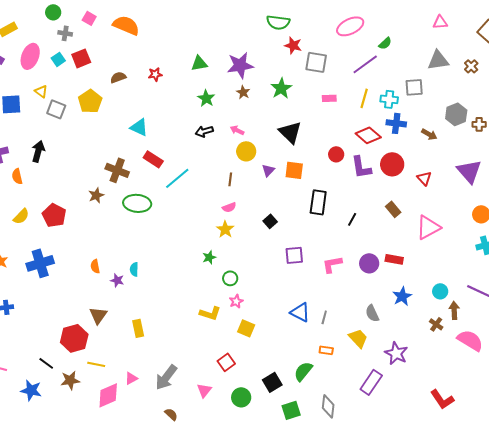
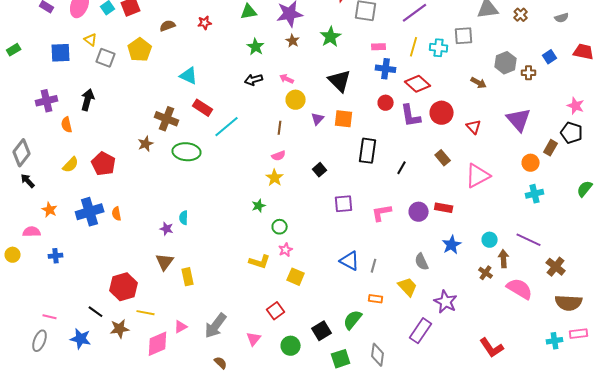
blue cross: (396, 123) -> (386, 69), moved
orange semicircle: (95, 266) -> (117, 214), moved
brown triangle: (98, 315) -> (165, 262), moved

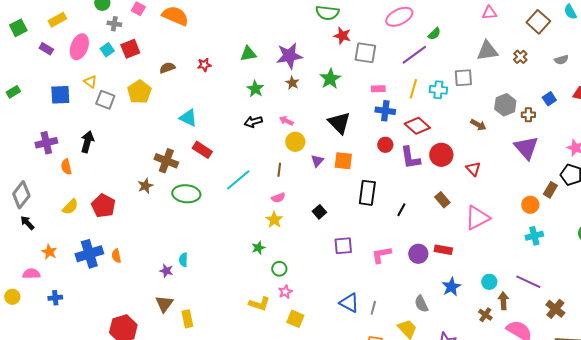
purple triangle: (519, 120) -> (526, 148), moved
cyan line: (227, 127) -> (238, 180), moved

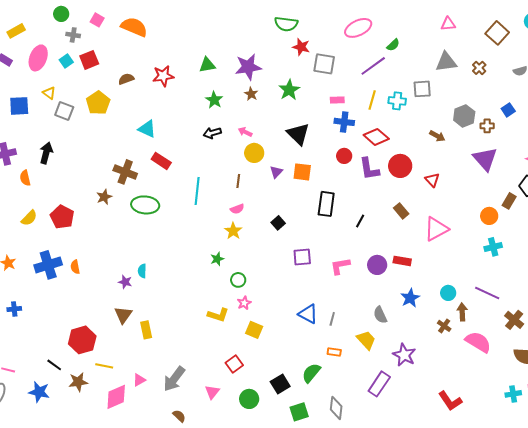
red star: (204, 65) -> (163, 76), size x1.5
cyan line: (238, 180) -> (197, 191), turned -44

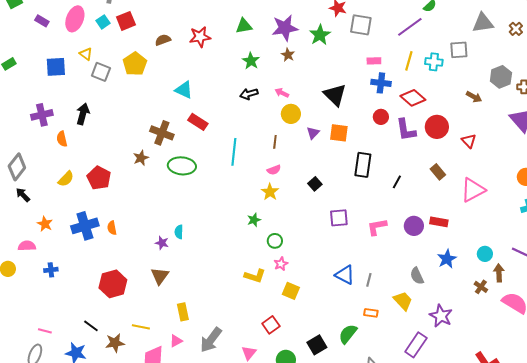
green star: (289, 90) -> (320, 35), moved
yellow rectangle: (146, 330) -> (183, 312), moved
red hexagon: (82, 340) -> (113, 284), moved

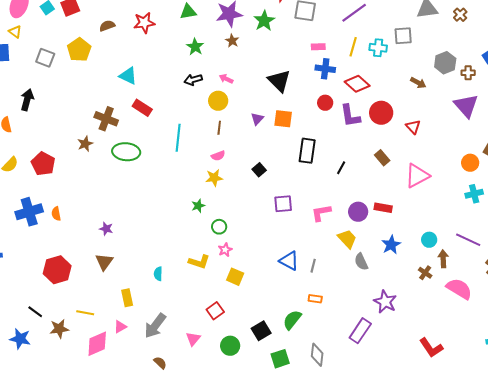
yellow triangle: (86, 54) -> (15, 32), moved
yellow circle: (291, 114) -> (218, 101), moved
yellow star: (270, 192) -> (214, 178), turned 30
cyan semicircle: (179, 232) -> (158, 274), moved
yellow trapezoid: (403, 301) -> (347, 239), moved

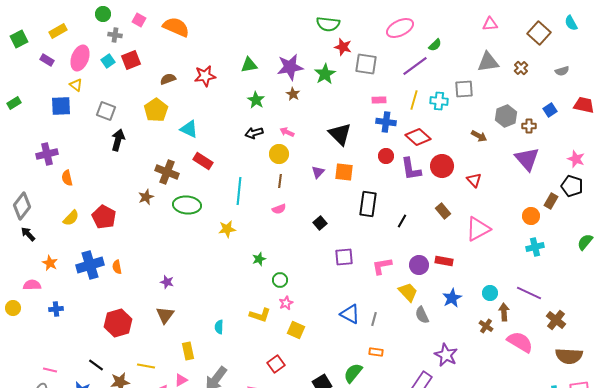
yellow pentagon: (79, 50) -> (156, 110), moved
black arrow: (27, 100) -> (118, 140), moved
yellow star: (214, 178) -> (227, 229), moved

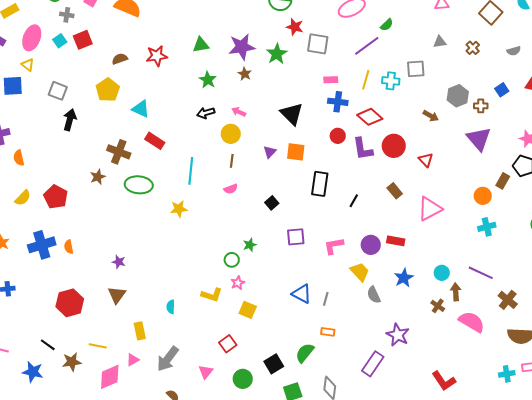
gray triangle: (488, 62) -> (440, 42), size x0.6
green star: (259, 259) -> (250, 245), moved

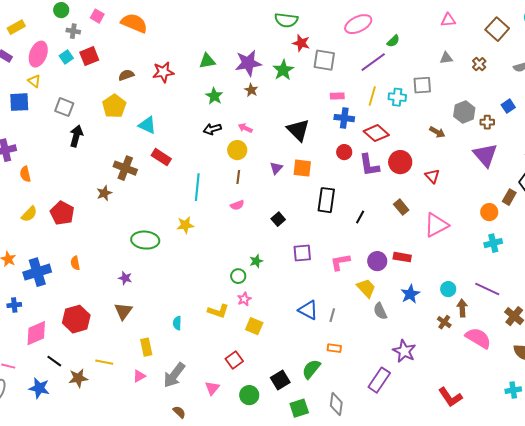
green ellipse: (139, 185) -> (145, 240), moved
blue cross: (42, 245) -> (37, 272), moved
pink diamond: (110, 377) -> (36, 333), moved

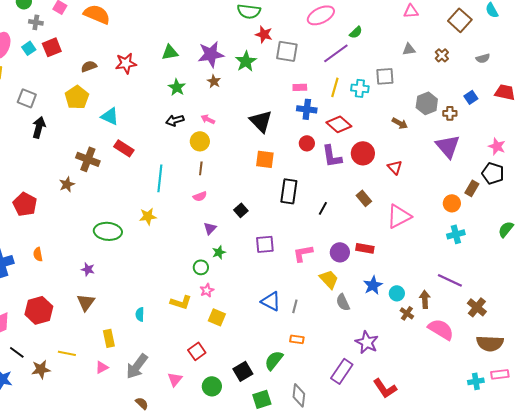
purple triangle: (276, 168) -> (210, 228), moved
cyan circle: (448, 289) -> (397, 293), moved
red L-shape: (450, 397) -> (385, 388), moved

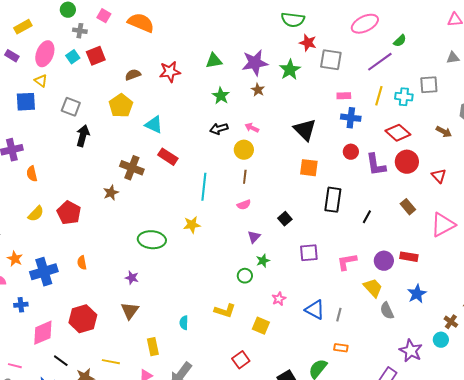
red diamond: (339, 124) -> (398, 133), moved
pink star: (207, 290) -> (279, 299), moved
cyan circle: (397, 293) -> (441, 340), moved

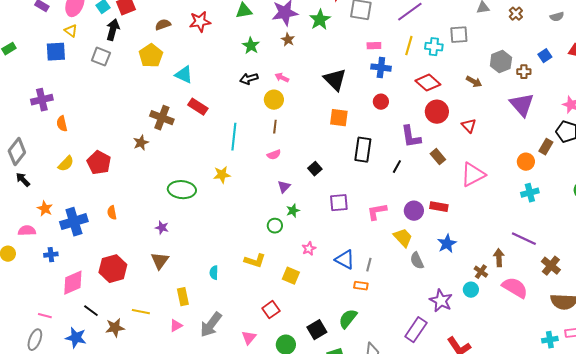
black arrow: (83, 136) -> (113, 30), moved
purple L-shape: (376, 165) -> (411, 137), moved
orange rectangle: (341, 348) -> (361, 286), moved

